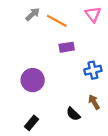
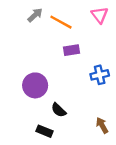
brown arrow: (94, 102) -> (102, 125), moved
black semicircle: (73, 114) -> (59, 110), moved
black rectangle: (32, 123) -> (45, 131), moved, turned 72

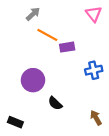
orange line: (61, 22) -> (47, 35), moved
black rectangle: (45, 131) -> (15, 122), moved

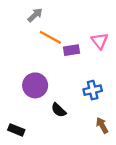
pink triangle: (94, 14) -> (100, 41), moved
blue cross: (94, 70) -> (93, 90), moved

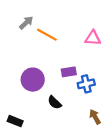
gray arrow: (35, 15) -> (26, 23), moved
pink triangle: (100, 41) -> (93, 38), turned -49
purple rectangle: (71, 50) -> (69, 72), moved

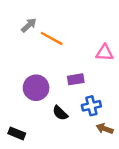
pink triangle: (93, 38) -> (105, 53), moved
blue cross: (86, 84) -> (91, 106), moved
brown arrow: (95, 117) -> (105, 129), turned -40

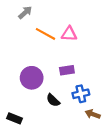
gray arrow: (29, 25) -> (25, 12), moved
pink triangle: (105, 53) -> (69, 34), moved

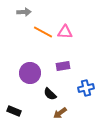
gray arrow: (25, 12) -> (24, 12), turned 40
blue cross: (81, 94) -> (86, 88), moved
brown arrow: (93, 114) -> (60, 113), moved, turned -56

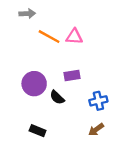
black semicircle: (50, 94) -> (57, 97), moved
black rectangle: (14, 111) -> (38, 131), moved
brown arrow: (60, 113) -> (96, 130), moved

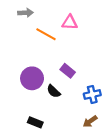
pink triangle: (74, 37) -> (70, 22), moved
purple rectangle: (72, 76) -> (68, 71), turned 48

